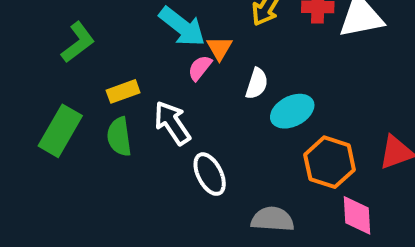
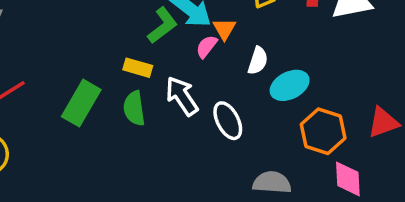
green L-shape: (78, 42) -> (162, 25), moved
yellow rectangle: (123, 91) -> (138, 68), turned 36
white ellipse: (210, 174) -> (228, 121), moved

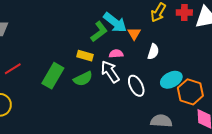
pink semicircle: (207, 47) -> (116, 54), moved, turned 48
cyan ellipse: (290, 85) -> (171, 80), moved
green semicircle: (134, 108) -> (83, 79), turned -108

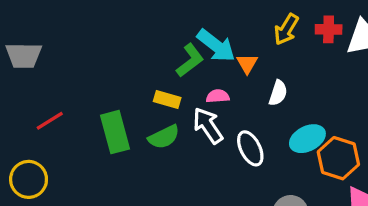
green rectangle: (53, 76) -> (115, 132), turned -45

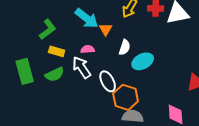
green L-shape: (190, 60) -> (48, 29), moved
cyan ellipse: (307, 139) -> (143, 61), moved
orange hexagon: (338, 158) -> (126, 97), moved

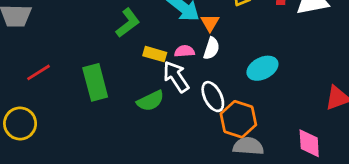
white semicircle: (125, 47) -> (211, 48), moved
yellow rectangle: (57, 51) -> (155, 54), moved
green semicircle: (55, 74) -> (150, 101), moved

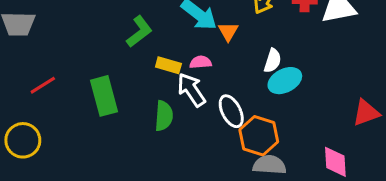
white semicircle: (211, 48) -> (273, 61), moved
green semicircle: (150, 101) -> (164, 116), turned -60

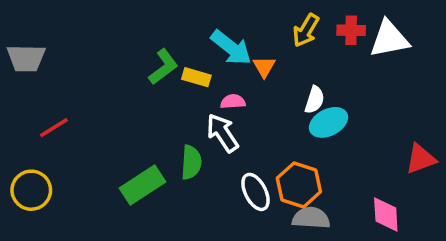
yellow rectangle: (168, 65) -> (196, 77), moved
green rectangle: (104, 96) -> (143, 185), moved, turned 72
white ellipse: (231, 111) -> (255, 192), moved

